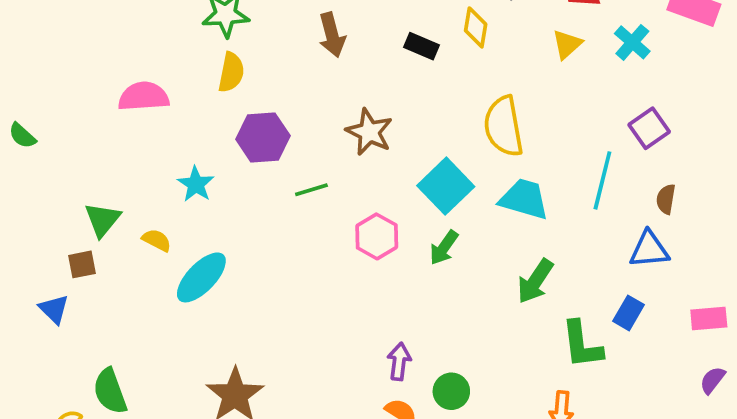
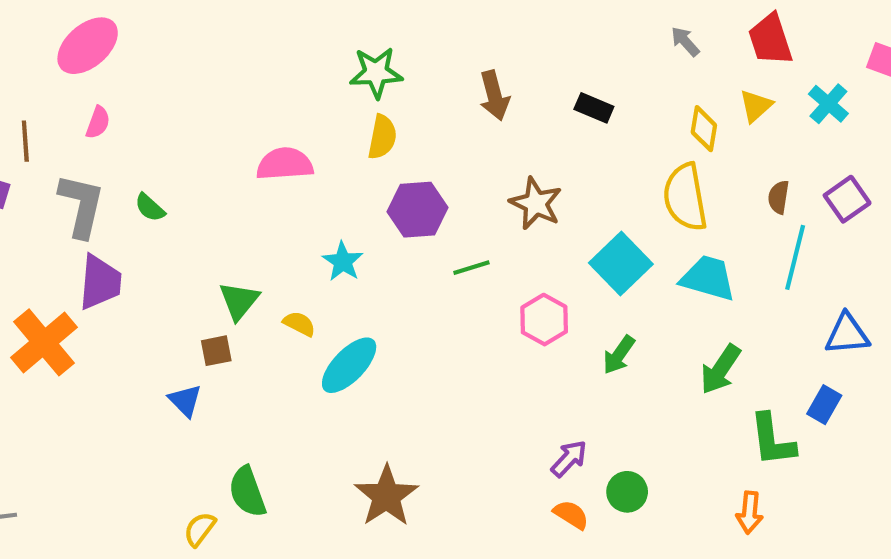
yellow diamond: (476, 27) -> (704, 129), moved
brown semicircle: (666, 199) -> (779, 197), moved
green arrow: (444, 248) -> (619, 355), moved
purple arrow: (399, 361) -> (569, 459), turned 36

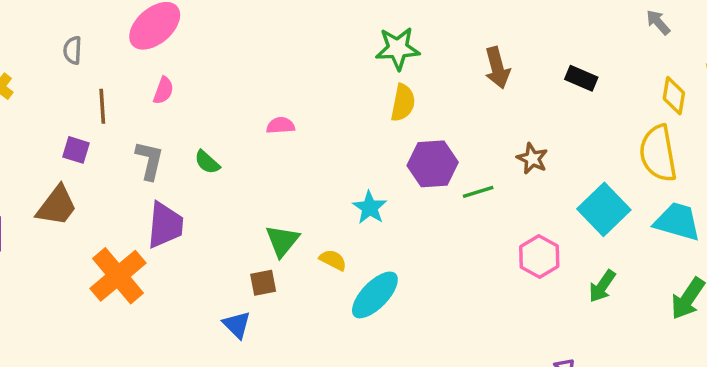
pink semicircle: (285, 164) -> (281, 125), moved, size x0.6
brown star: (536, 203) -> (532, 159), size x0.7
gray L-shape: (81, 205) -> (149, 160), size x0.7
green line: (471, 268) -> (478, 192), moved

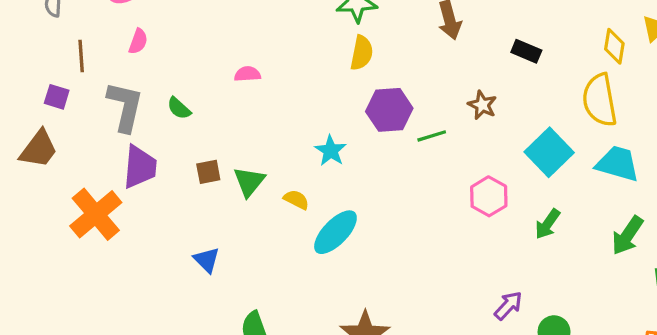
black rectangle: (581, 78) -> (526, 51), moved
gray L-shape: (149, 160) -> (125, 107), size x1.4
brown square: (263, 283) -> (208, 172), moved

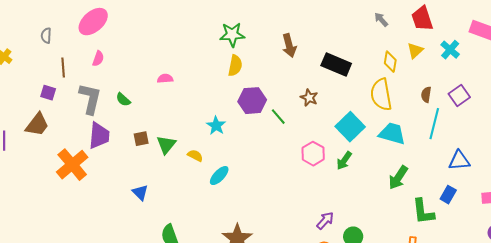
black rectangle: (526, 51) -> (336, 65), size x1.6
green line: (432, 136) -> (278, 117), turned 66
green arrow: (547, 224) -> (344, 161), moved
cyan ellipse: (335, 232) -> (219, 176), size x0.7

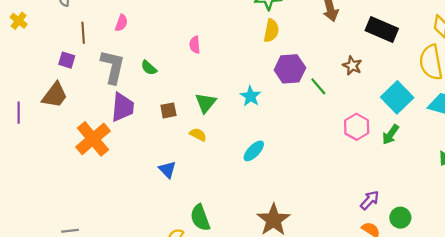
pink semicircle: (165, 79) -> (195, 45), turned -91
green triangle: (166, 145) -> (206, 103), moved
yellow semicircle: (195, 156) -> (198, 135), moved

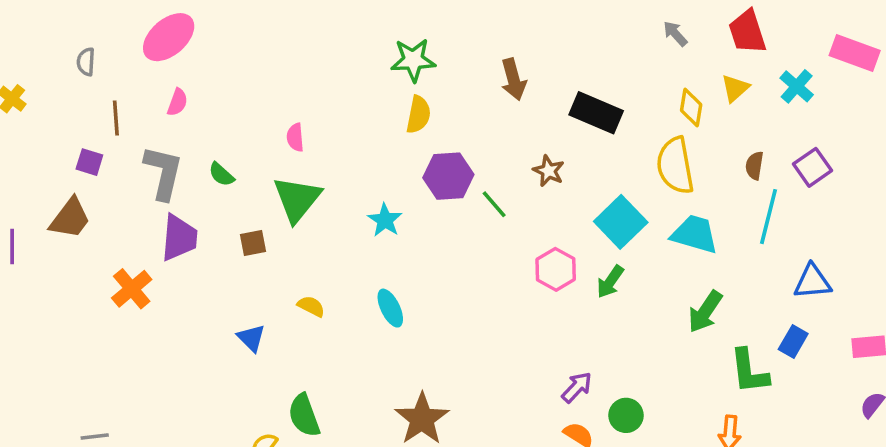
green triangle: (206, 103) -> (297, 199), moved, size x1.4
yellow semicircle: (198, 135) -> (311, 306), moved
orange cross: (93, 139) -> (132, 289), size x0.7
cyan ellipse: (254, 151) -> (390, 308), turned -70

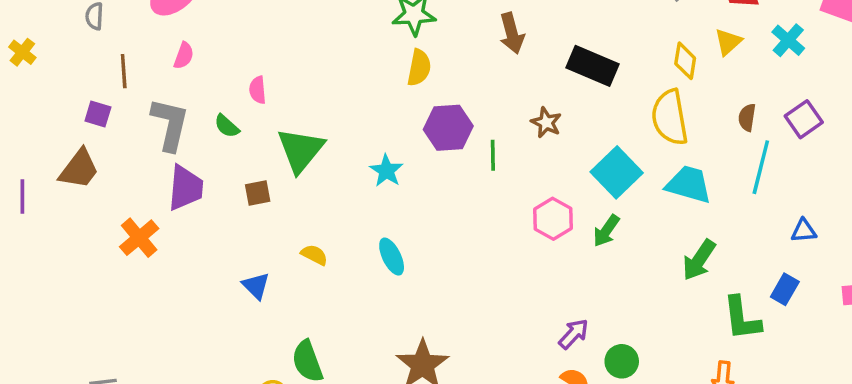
pink semicircle: (295, 137) -> (258, 90), moved
green line: (494, 204) -> (493, 155), turned 40
blue triangle: (812, 282) -> (804, 231), size x0.7

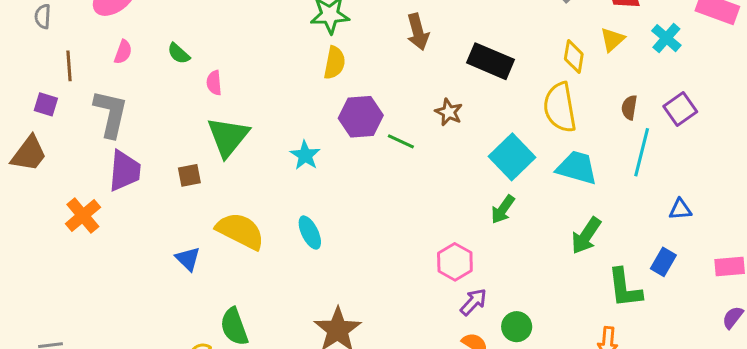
pink semicircle: (258, 90) -> (214, 83), moved
green semicircle: (227, 126) -> (179, 53), moved
green line: (493, 155) -> (401, 141), turned -64
pink hexagon: (553, 219) -> (455, 262), moved
yellow semicircle: (314, 255) -> (240, 231), size x2.0

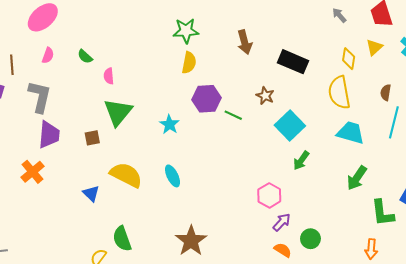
cyan square: (512, 157) -> (290, 125), moved
orange cross: (83, 216) -> (32, 172), moved

